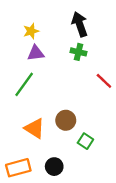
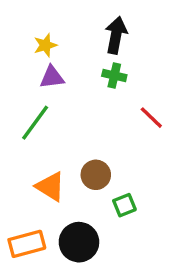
black arrow: (80, 24) -> (116, 35), turned 30
green square: (85, 141) -> (124, 205), turned 35
black circle: (54, 167) -> (79, 242), size x1.5

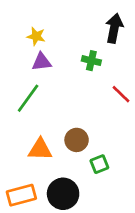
black arrow: (116, 35) -> (114, 28), moved
yellow star: (45, 45) -> (36, 36), turned 30
orange triangle: (50, 187) -> (40, 149), turned -30

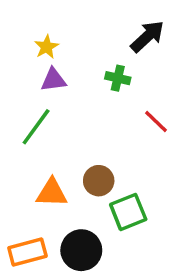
black arrow: (114, 28) -> (147, 36), turned 36
yellow star: (36, 36) -> (47, 47), turned 30
green square: (99, 164) -> (128, 212), size x1.5

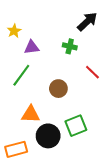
yellow star: (47, 47) -> (14, 31), moved
brown circle: (99, 181) -> (58, 89), moved
black circle: (81, 250) -> (48, 136), moved

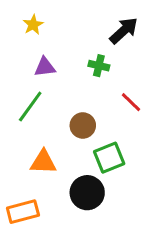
yellow star: (14, 31) -> (33, 25), moved
green square: (76, 126) -> (109, 158), moved
black circle: (48, 136) -> (87, 193), moved

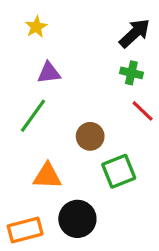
green cross: (99, 66) -> (131, 73), moved
black circle: (87, 193) -> (77, 219), moved

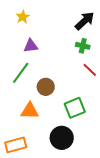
brown circle: (90, 136) -> (46, 87), moved
black circle: (77, 219) -> (62, 138), moved

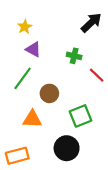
yellow star: (23, 17) -> (25, 27), moved
purple triangle: (31, 46) -> (33, 49), turned 35
green cross: (83, 46) -> (74, 56), moved

